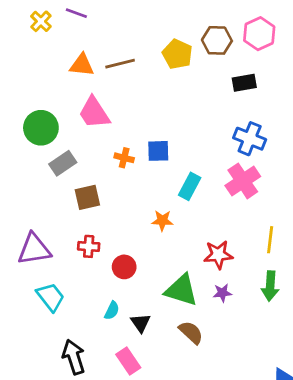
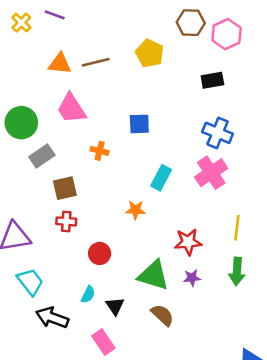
brown hexagon: (217, 40) -> (191, 23), moved
blue square: (158, 151) -> (139, 124), moved
red cross: (89, 246) -> (66, 221), moved
black arrow: (74, 357) -> (52, 318), moved, turned -52

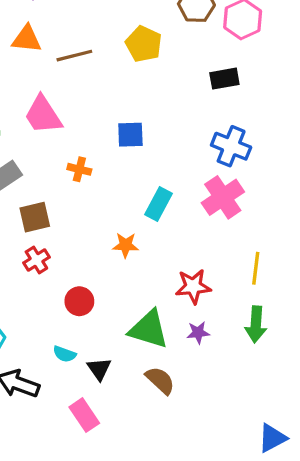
orange triangle: (60, 64) -> (27, 39), moved
red cross: (66, 221) -> (36, 260), turned -36
cyan semicircle: (88, 295) -> (65, 354), turned 84

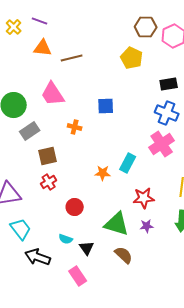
yellow pentagon: (144, 44) -> (132, 58), moved
black rectangle: (224, 79) -> (169, 84), moved
cyan rectangle: (159, 204) -> (128, 163), moved

